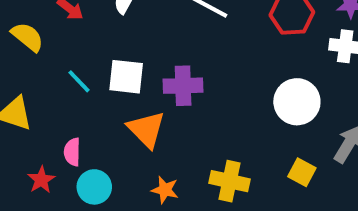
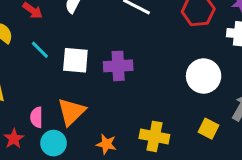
cyan line: (79, 81) -> (40, 50), moved
orange triangle: (146, 129) -> (71, 112), moved, turned 32

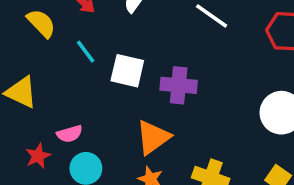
orange triangle: (71, 112) -> (153, 137), moved
pink semicircle: (36, 117) -> (70, 134), turned -114

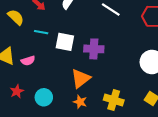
cyan line: (86, 52) -> (41, 32), turned -40
pink semicircle: (70, 134) -> (28, 61), moved

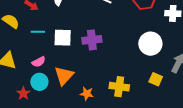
pink semicircle: (28, 61) -> (39, 62), moved
orange triangle: (81, 78) -> (64, 76), moved
cyan circle: (44, 97) -> (39, 82), moved

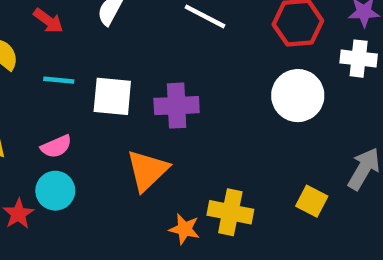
white circle: (150, 44) -> (298, 96), moved
orange triangle: (64, 76) -> (147, 170), moved
orange star: (87, 94) -> (184, 229), moved

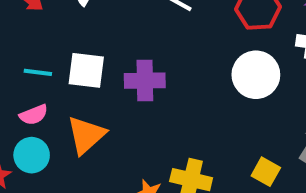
cyan line: (59, 80) -> (38, 72), moved
orange triangle: (147, 170) -> (86, 135), moved

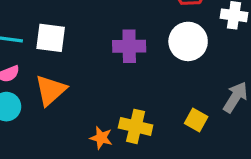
purple cross: (145, 81) -> (129, 46), moved

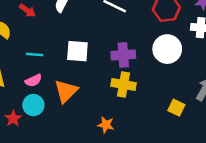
white square: (51, 38) -> (77, 51), moved
yellow cross: (136, 126) -> (123, 84), moved

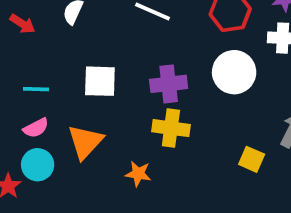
orange star: (106, 125) -> (138, 174), moved

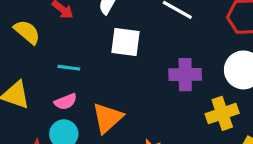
white square: (100, 81) -> (126, 42), moved
yellow cross: (171, 128) -> (222, 113), moved, turned -32

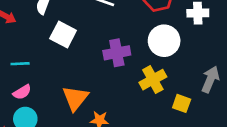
white square: (126, 42) -> (63, 35), turned 30
orange triangle: (107, 118) -> (75, 98), moved

